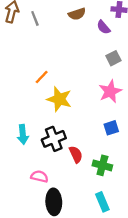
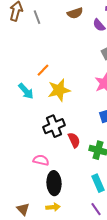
yellow star: (59, 99) -> (59, 90), turned -30
cyan arrow: (23, 134) -> (26, 91), moved, turned -36

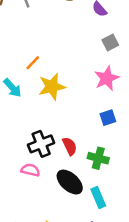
black cross: (54, 126) -> (41, 144), moved
black ellipse: (54, 183) -> (70, 182), moved, turned -45

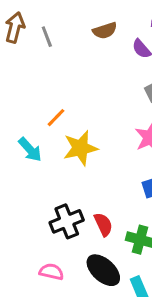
pink semicircle: (30, 170) -> (51, 272), moved

